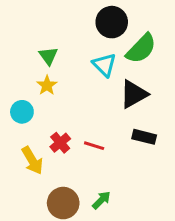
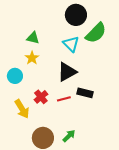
green triangle: (48, 56) -> (33, 38), turned -40
black triangle: (134, 94) -> (67, 72), moved
black rectangle: (144, 137) -> (85, 93), moved
red line: (94, 146) -> (64, 99), turned -32

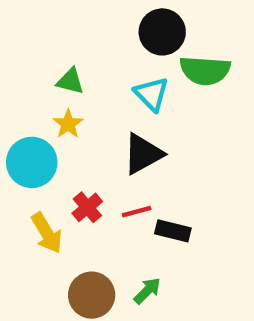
green semicircle: (96, 33) -> (205, 70), turned 50
cyan circle: (15, 76) -> (32, 162), size x1.5
black rectangle: (85, 93) -> (173, 231), moved

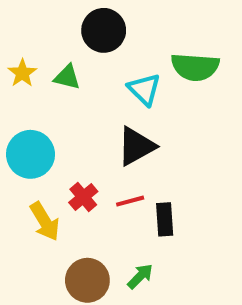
black circle: (162, 32) -> (104, 30), moved
yellow star: (68, 124) -> (22, 73), moved
black rectangle: (173, 231) -> (165, 219), turned 72

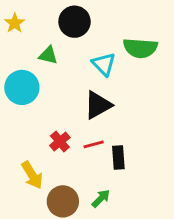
yellow star: (22, 73) -> (15, 23), moved
cyan circle: (30, 154) -> (22, 87), moved
yellow arrow: (45, 221) -> (32, 175), moved

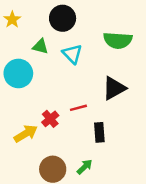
cyan triangle: (104, 64) -> (72, 54), moved
black triangle: (98, 105) -> (114, 88), moved
red line: (94, 144) -> (78, 108), moved
yellow arrow: (32, 175) -> (26, 134), moved, turned -90

